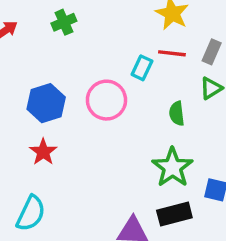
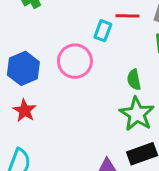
green semicircle: (177, 113) -> (134, 80), moved

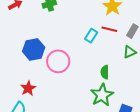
pink circle: (75, 61) -> (58, 61), moved
red star: (25, 110) -> (28, 88), moved

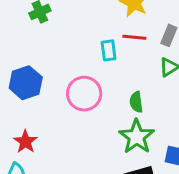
cyan rectangle: (91, 36) -> (109, 50), turned -32
pink circle: (58, 61) -> (84, 94), moved

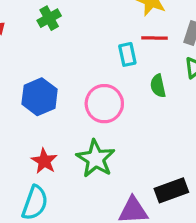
green semicircle: (136, 102) -> (158, 86), moved
green star: (137, 137) -> (96, 159), moved

